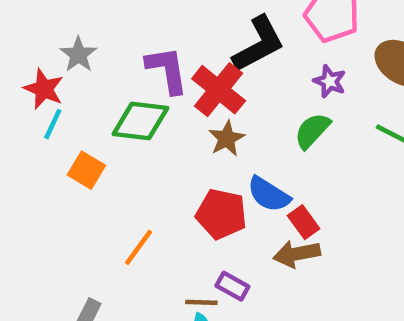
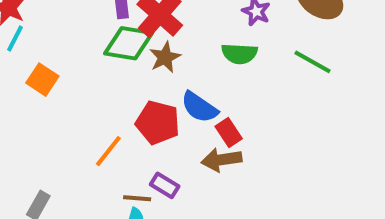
green diamond: (140, 121) -> (129, 43), moved
green semicircle: (312, 131) -> (239, 54), turned -132
orange line: (139, 247) -> (108, 151), moved

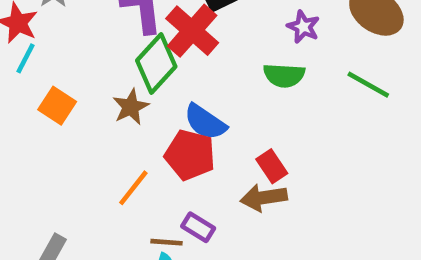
green diamond: (129, 43) -> (156, 64), turned -57
brown star: (165, 57) -> (131, 107), moved
blue semicircle: (199, 107) -> (205, 122), moved

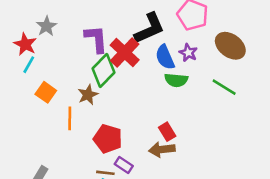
blue semicircle: (205, 122) -> (165, 57), moved, turned 30
red pentagon: (190, 155) -> (108, 139), moved
orange line: (133, 188) -> (70, 118), moved, turned -40

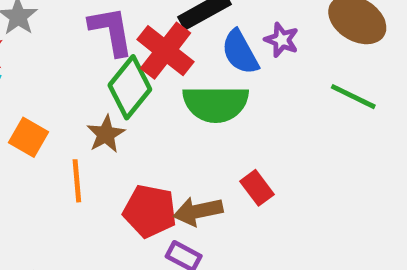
green semicircle: (176, 80) -> (216, 104), moved, size x1.5
brown arrow: (162, 149) -> (198, 211), moved

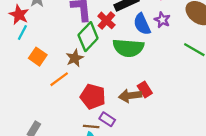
red cross: (166, 51) -> (106, 20), size x0.7
orange line: (77, 181) -> (59, 79), turned 54
brown arrow: (198, 211) -> (130, 96), moved

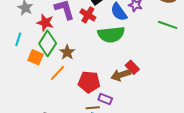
red star: (19, 15) -> (45, 23), moved
green diamond: (88, 37) -> (48, 43), moved

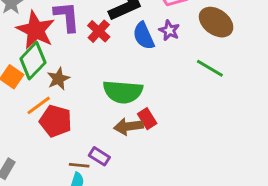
red star: (45, 23) -> (36, 30), size x1.5
green semicircle: (111, 34) -> (123, 92), moved
red pentagon: (89, 82) -> (56, 121), moved

